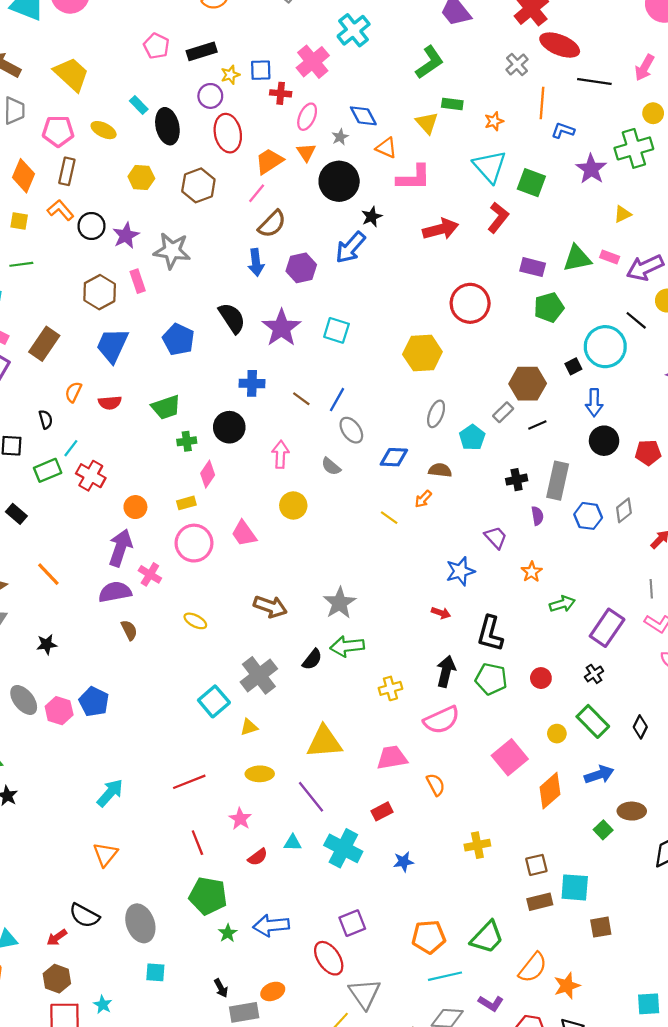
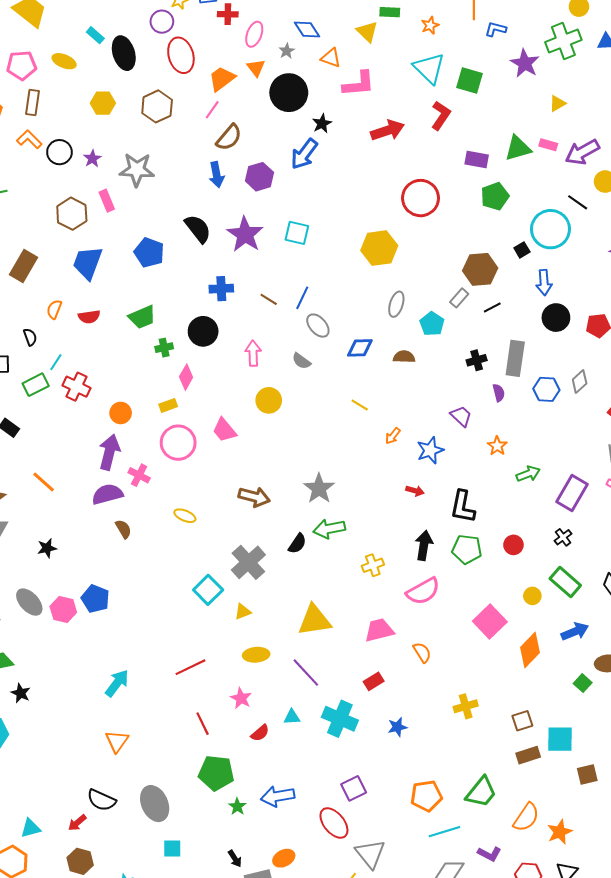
purple star: (126, 235) -> (92, 159), size x0.7
orange arrow: (423, 499) -> (393, 436), moved

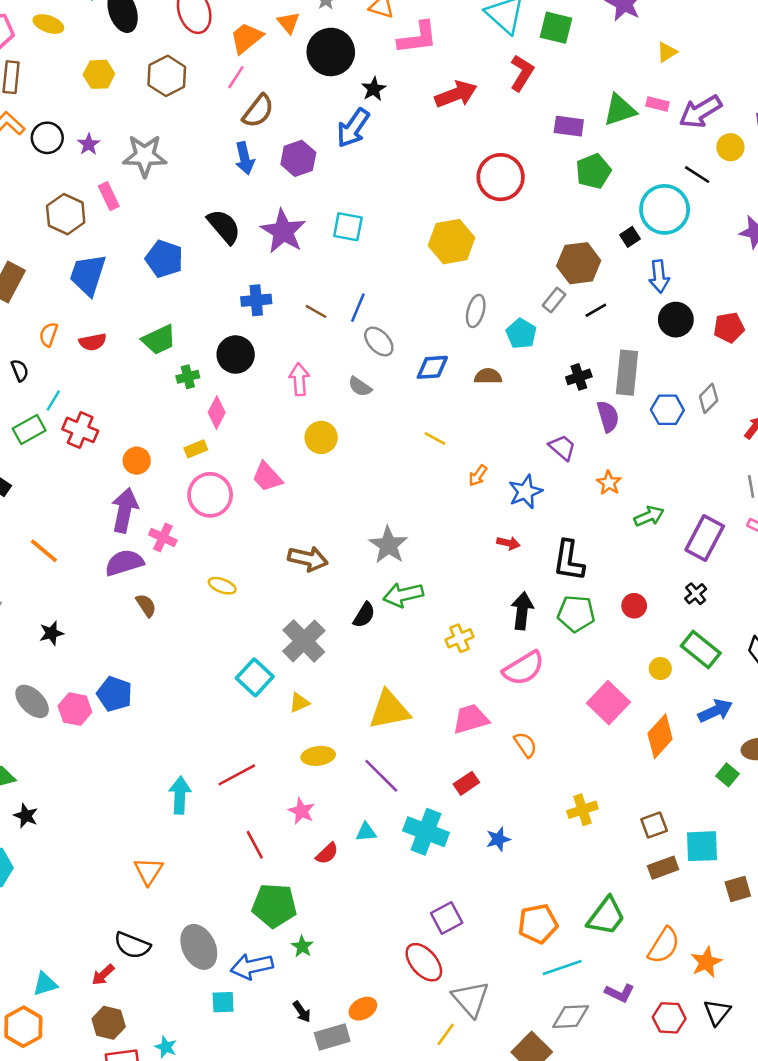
purple semicircle: (499, 393) -> (608, 416), size x1.4
cyan arrow: (117, 683) -> (180, 795), moved, turned -32
blue arrow: (278, 796) -> (252, 966), moved

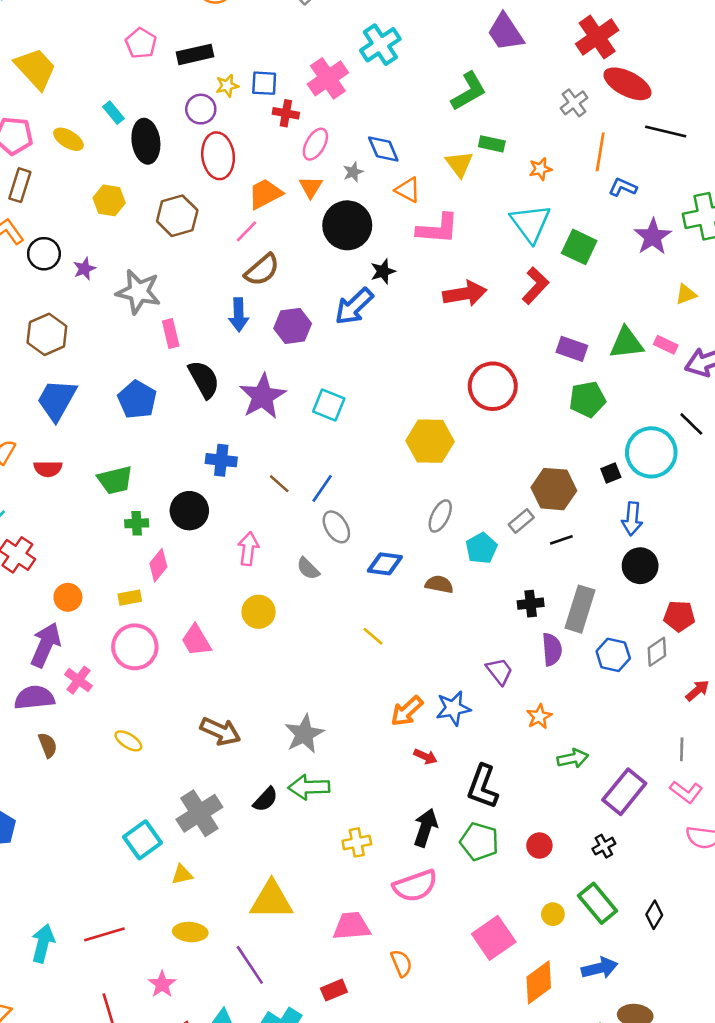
pink rectangle: (109, 196) -> (171, 334), moved
red pentagon: (729, 328) -> (679, 616), moved
orange arrow: (478, 476) -> (407, 711), moved, size x1.5

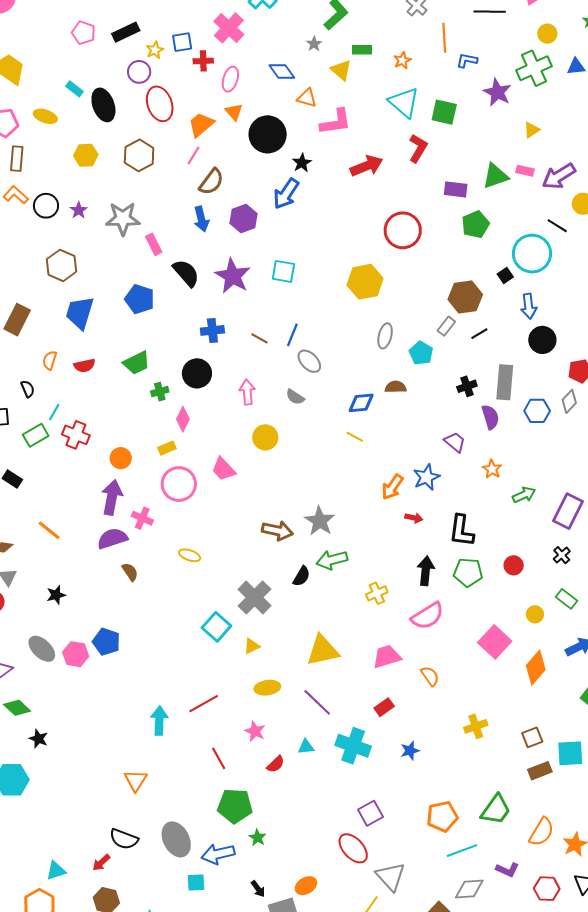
gray star: (353, 172) -> (314, 44), moved
blue diamond: (385, 564) -> (361, 403), moved
brown arrow: (220, 731) -> (277, 531), moved
green rectangle: (598, 903) -> (566, 599), size x0.7

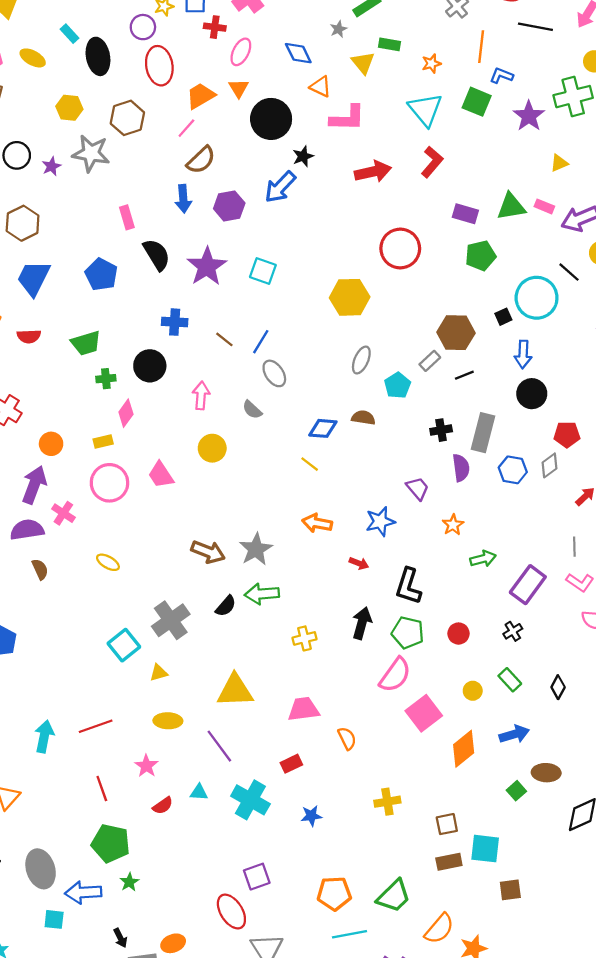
green square: (444, 112) -> (477, 102), moved
gray star: (123, 219) -> (91, 153), moved
orange arrow: (392, 487) -> (317, 523), moved, turned 56
pink semicircle: (428, 616) -> (395, 675), moved, turned -32

